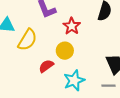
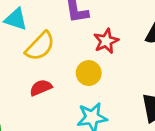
red semicircle: (46, 66) -> (41, 88), moved

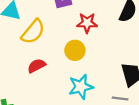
red star: (106, 41) -> (87, 23), turned 30

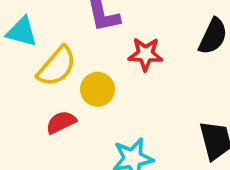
yellow circle: (75, 50) -> (97, 89), moved

